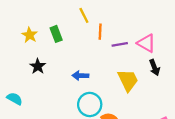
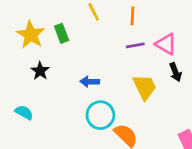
orange line: (100, 32) -> (133, 16), moved
yellow star: (30, 35) -> (31, 35), size x1.5
cyan semicircle: (15, 99) -> (24, 112), moved

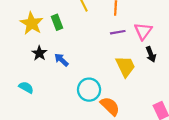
pink triangle: (166, 44) -> (143, 31), turned 36
blue arrow: (90, 82) -> (61, 60), moved, turned 40

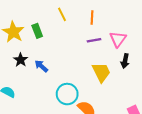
black arrow: (151, 54) -> (125, 61), turned 32

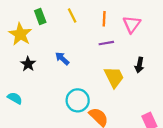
green rectangle: (37, 31) -> (40, 17), moved
pink triangle: (118, 39) -> (132, 24), moved
blue arrow: (41, 66) -> (62, 58), moved

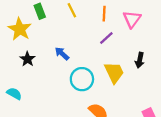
purple line: (106, 43) -> (106, 38), turned -32
cyan circle: (78, 100) -> (82, 79), moved

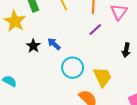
black star: (28, 59) -> (33, 46), moved
yellow trapezoid: (114, 72) -> (102, 77), moved

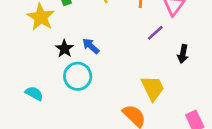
purple line: (95, 29) -> (155, 33), moved
cyan circle: (73, 68) -> (78, 76), moved

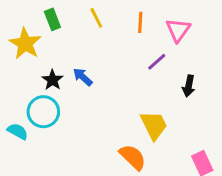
cyan circle: (78, 76) -> (43, 112), moved

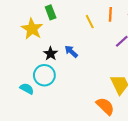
yellow line: (96, 18) -> (90, 22), moved

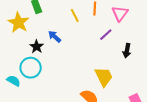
blue arrow: (71, 52) -> (55, 37), moved

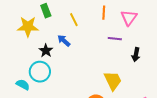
yellow line: (75, 15) -> (74, 20), moved
yellow star: (19, 23) -> (28, 27), turned -30
purple line: (106, 35) -> (115, 39), turned 48

